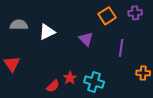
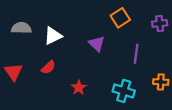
purple cross: (135, 13) -> (160, 23), moved
cyan cross: (94, 82) -> (124, 91), moved
red semicircle: (53, 86) -> (48, 67), moved

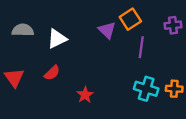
purple triangle: (97, 44) -> (107, 30), moved
purple line: (136, 54) -> (141, 47), moved
cyan cross: (124, 91) -> (146, 89), moved

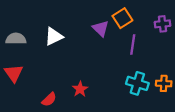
gray semicircle: (23, 30) -> (16, 39), moved
red semicircle: (52, 73) -> (49, 99), moved

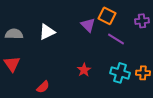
orange square: (122, 18) -> (107, 16), turned -30
purple line: (133, 44) -> (116, 39), turned -66
red star: (80, 89) -> (84, 70), moved

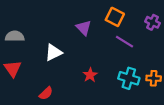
purple cross: (142, 21) -> (152, 22), turned 32
purple triangle: (88, 25) -> (84, 28), moved
white triangle: (47, 32) -> (53, 52), moved

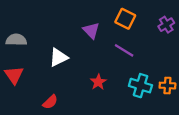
purple cross: (152, 22) -> (166, 25), turned 32
purple line: (125, 42) -> (124, 50), moved

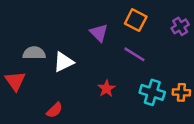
gray semicircle: (16, 40) -> (34, 53), moved

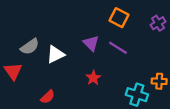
purple triangle: (99, 33) -> (91, 43), moved
gray semicircle: (34, 53) -> (30, 47), turned 144
cyan cross: (152, 92) -> (137, 95), moved

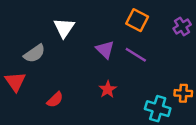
white triangle: (55, 54) -> (64, 28), moved, turned -30
red semicircle: (48, 97) -> (55, 100), moved

